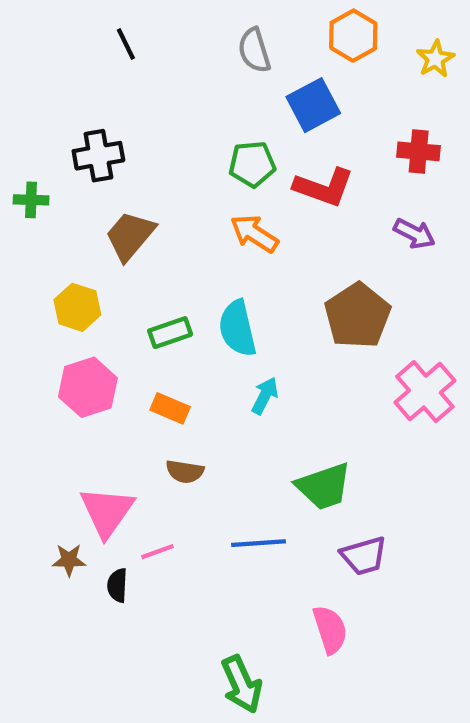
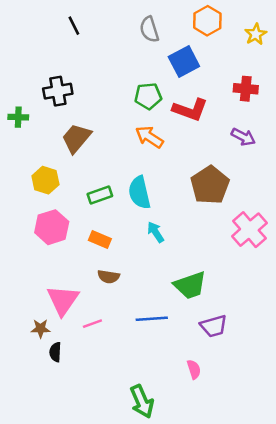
cyan arrow: (265, 396) -> (156, 232), turned -60
black semicircle: (117, 585) -> (55, 352), moved
pink semicircle: (330, 630) -> (194, 369), size x0.7

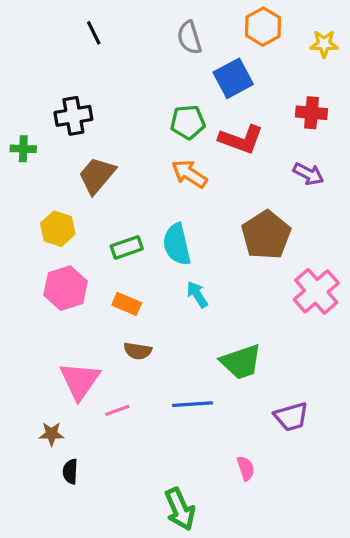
yellow star: (256, 34) -> (324, 44), turned 30
purple trapezoid: (214, 326) -> (291, 417), moved
brown star: (41, 329) -> (51, 434), moved
black semicircle: (55, 352) -> (70, 471), moved

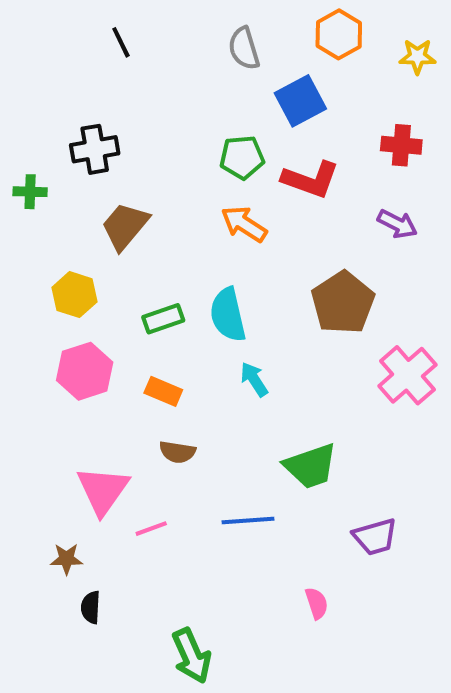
green arrow: (180, 509) -> (192, 656), moved

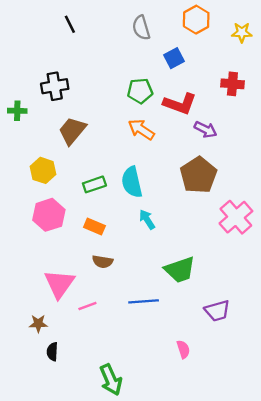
blue square: (300, 101) -> (174, 58), size x0.7
purple arrow: (397, 224) -> (206, 129), moved

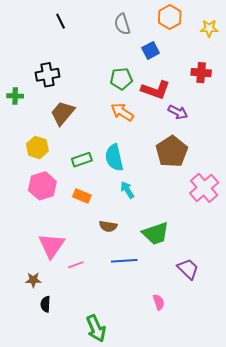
brown semicircle: (103, 262) -> (108, 226), moved
purple trapezoid: (217, 311) -> (188, 269), turned -120

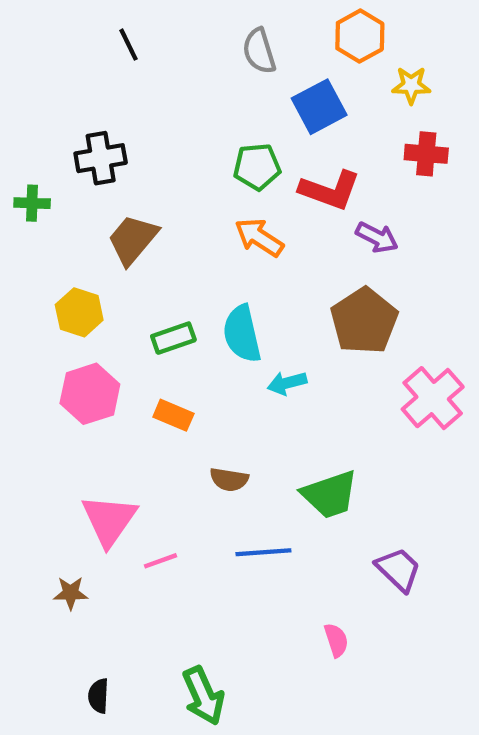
yellow star: (209, 28) -> (411, 85), moved
blue square: (151, 50) -> (319, 107), size x1.4
cyan arrow: (127, 190) -> (287, 383), moved, turned -72
black semicircle: (45, 304) -> (98, 696), moved

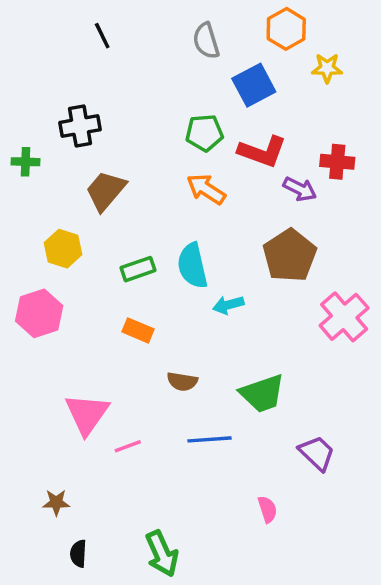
red cross: (426, 154) -> (337, 162), moved
pink hexagon: (90, 394) -> (39, 313), moved
brown star: (71, 593) -> (56, 502), moved

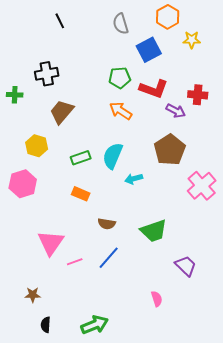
cyan semicircle: (192, 266) -> (113, 156), turned 36
blue line: (210, 439) -> (109, 258), moved, turned -45
green arrow: (162, 554) -> (95, 325), turned -88

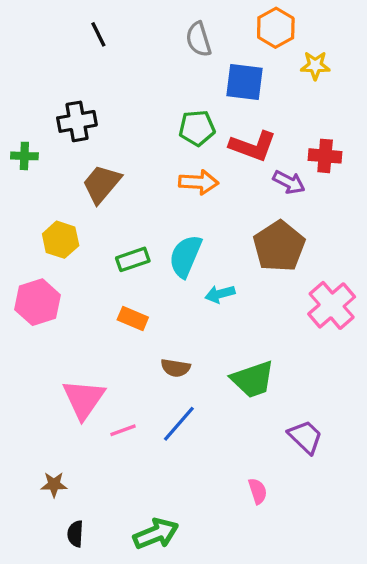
blue square: (149, 50) -> (245, 82), turned 35
orange arrow: (121, 111) -> (199, 182), turned 150

